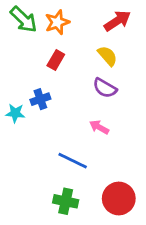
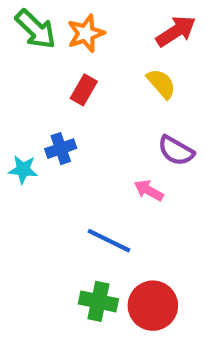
purple semicircle: (105, 88) -> (176, 151), moved
red circle: (119, 198) -> (153, 306), moved

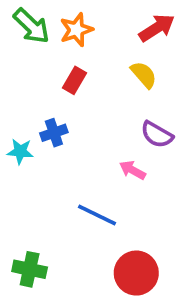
green cross: (98, 301) -> (30, 269), moved

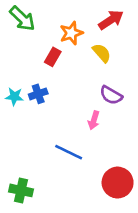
orange star: (76, 30) -> (71, 33), moved
cyan star: (20, 151) -> (14, 97), moved
pink arrow: (133, 170) -> (94, 120), turned -102
red circle: (136, 273) -> (118, 183), moved

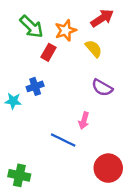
green arrow: (22, 19) -> (31, 27), moved
cyan star: (14, 97) -> (13, 101), moved
pink arrow: (94, 120) -> (84, 121), moved

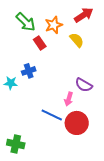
red rectangle: (49, 52) -> (40, 43), turned -64
purple semicircle: (102, 88) -> (84, 85), moved
red circle: (108, 168) -> (77, 123), moved

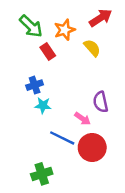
cyan star: (11, 83) -> (43, 105), moved
purple semicircle: (84, 85) -> (101, 102), turned 48
pink arrow: (69, 99) -> (83, 119), turned -72
green cross: (16, 144) -> (42, 174), moved, turned -30

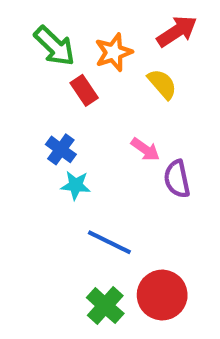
blue cross: (35, 85) -> (61, 149), turned -35
pink arrow: (83, 119) -> (145, 149), moved
red circle: (92, 148) -> (162, 295), moved
green cross: (42, 174) -> (105, 306), moved, turned -30

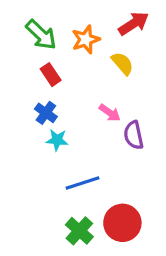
red rectangle: (84, 90) -> (51, 75), moved
blue line: (109, 242) -> (83, 183), turned -44

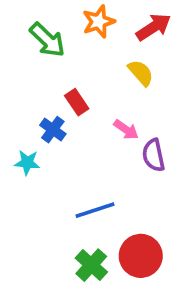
orange star: (86, 39) -> (99, 22), moved
red rectangle: (51, 75) -> (77, 102), moved
cyan star: (57, 140) -> (27, 163), moved

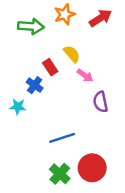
green arrow: (47, 40) -> (31, 26), turned -40
yellow semicircle: (141, 73) -> (72, 54), moved
pink arrow: (126, 130) -> (85, 75), moved

